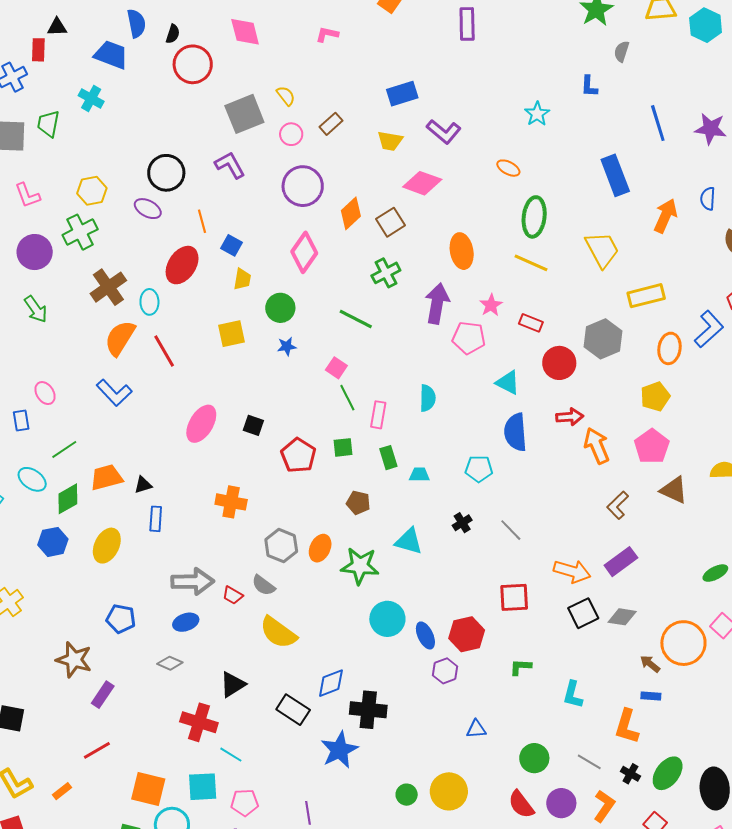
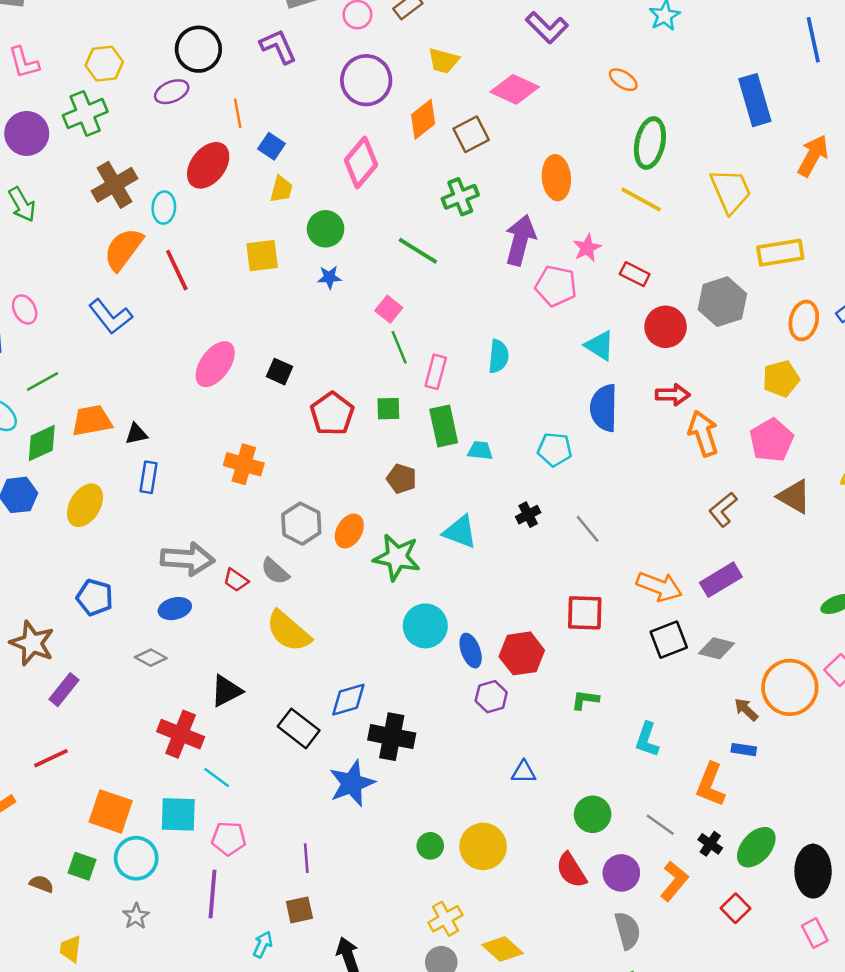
yellow trapezoid: (390, 141) -> (444, 61), moved
purple ellipse: (148, 209) -> (172, 92), turned -56
green rectangle: (388, 458) -> (444, 426), size x1.4

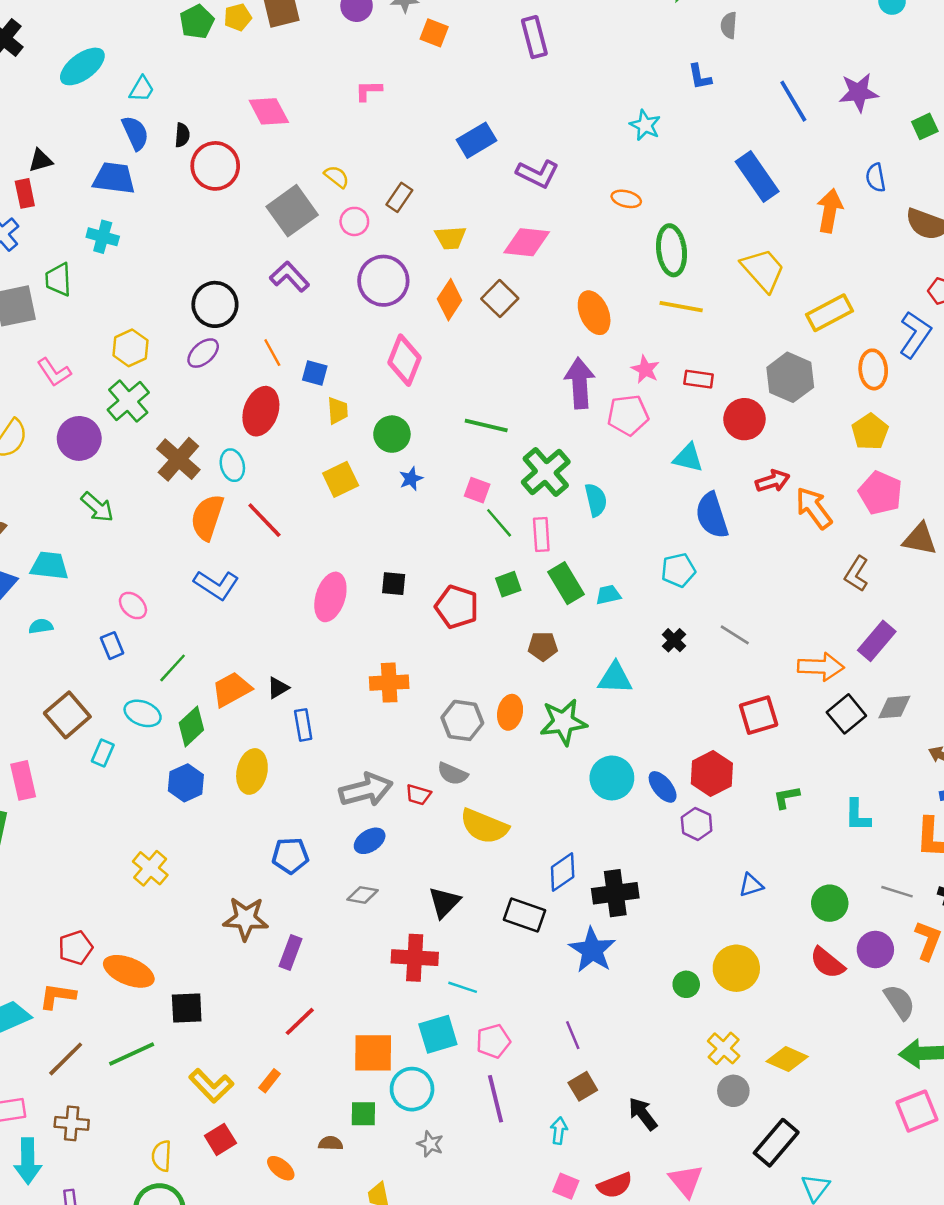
green cross: (460, 197) -> (546, 472), moved, size x1.4

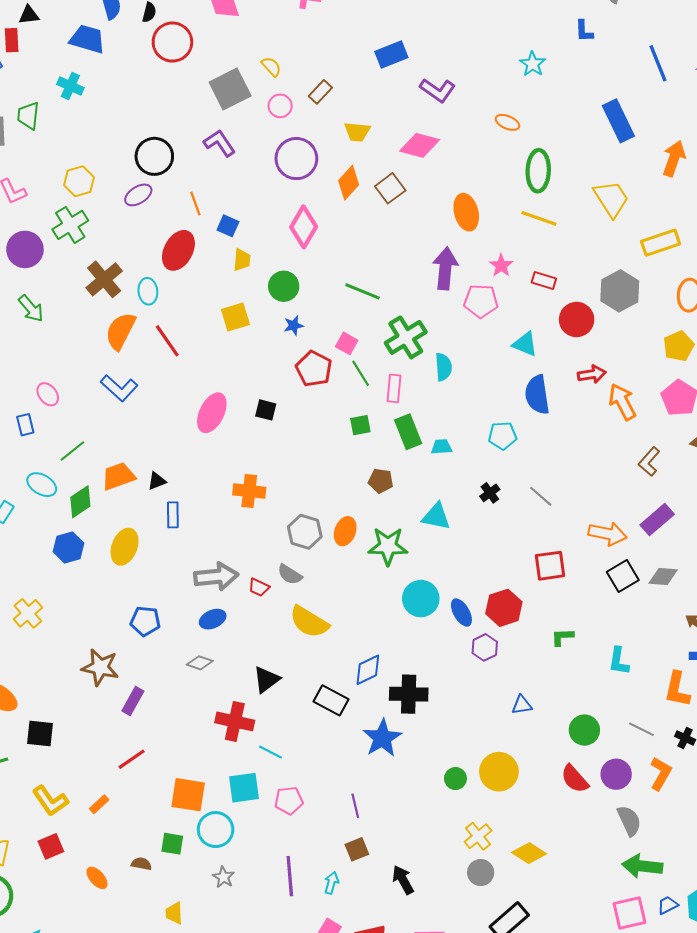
red pentagon: (457, 607) -> (314, 369), moved
purple line: (496, 1099) -> (290, 876), moved

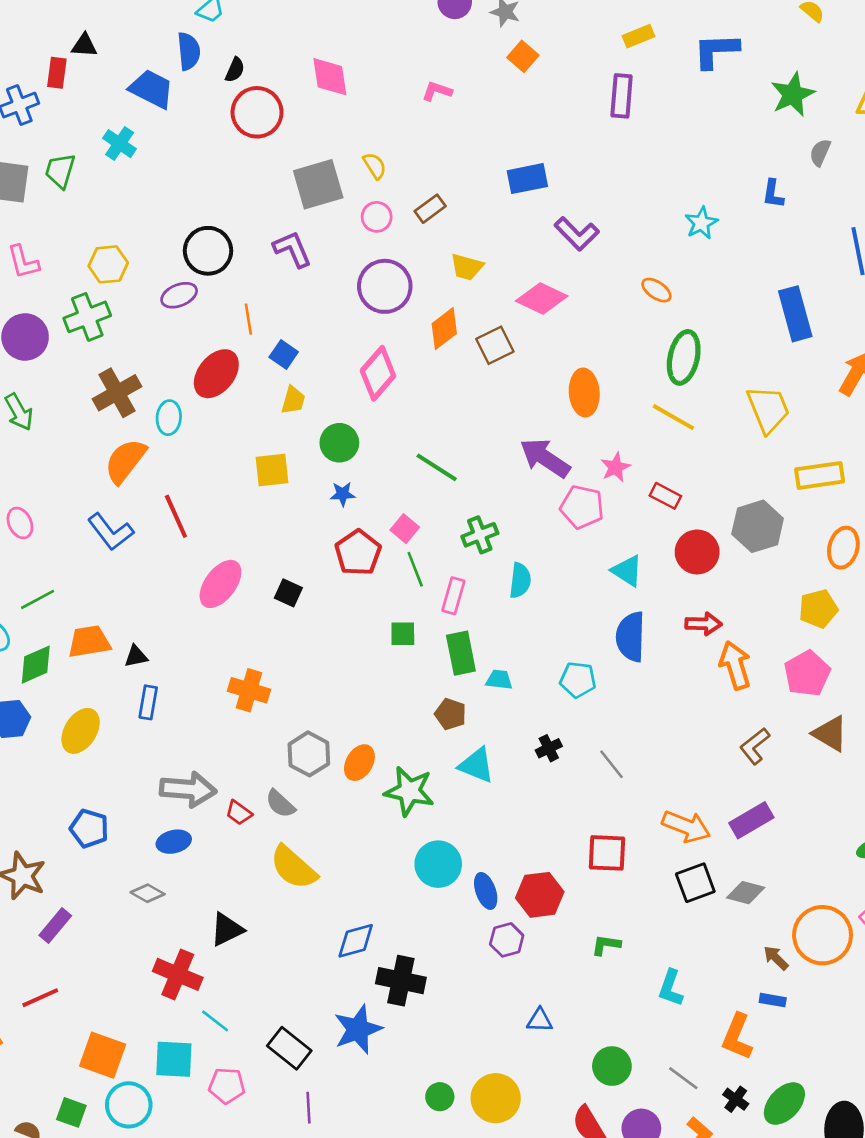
purple arrow: (445, 268) -> (545, 458), turned -72
green cross: (406, 337) -> (480, 535), size x0.7
red line: (167, 341) -> (176, 516), moved
brown pentagon: (381, 481) -> (451, 714), moved
black rectangle: (331, 700) -> (289, 1048), moved

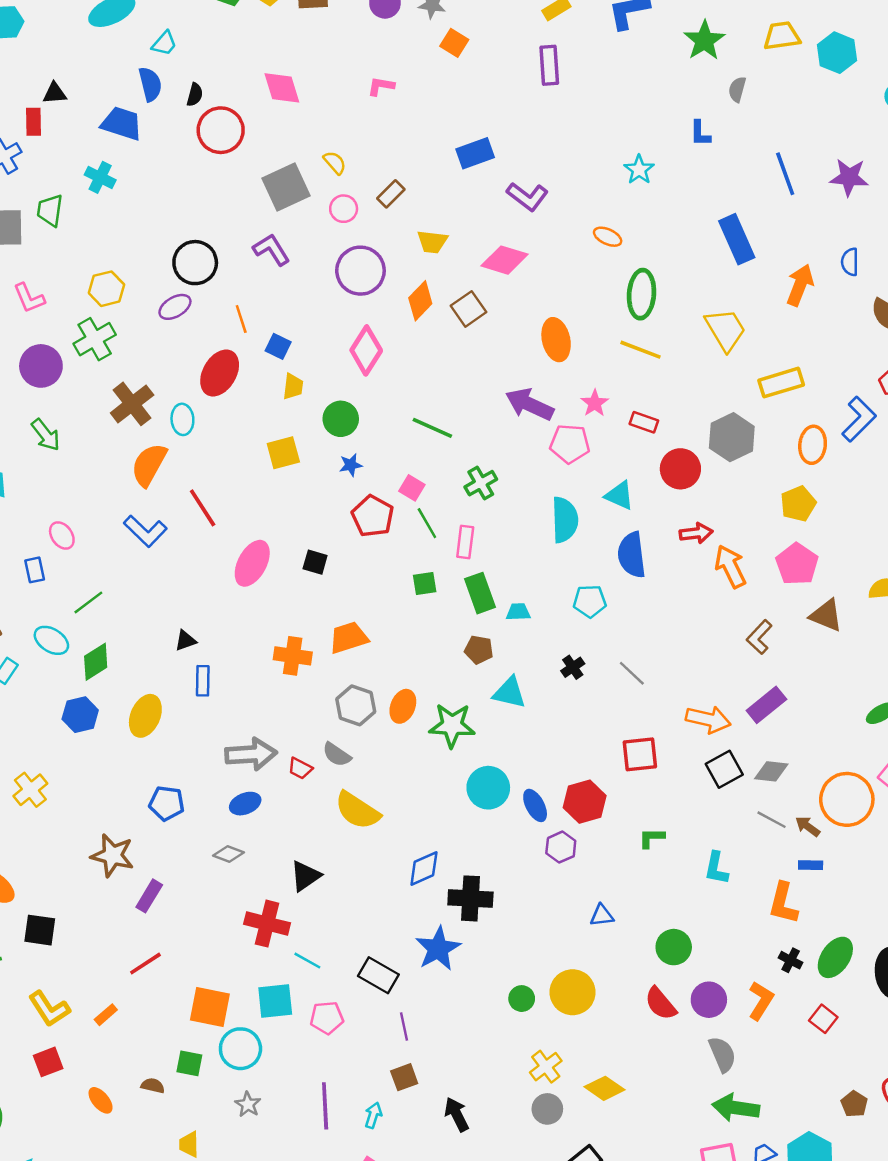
cyan semicircle: (520, 580) -> (565, 520), moved, size x1.4
orange trapezoid: (89, 642) -> (349, 638), moved
gray line: (683, 1078) -> (772, 820), moved

